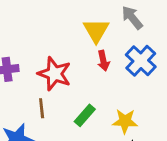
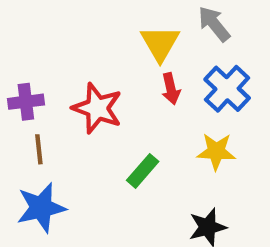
brown line: (42, 108) -> (39, 149), moved
yellow star: (125, 121) -> (216, 151), moved

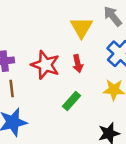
red arrow: (171, 89) -> (78, 64), moved

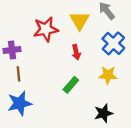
red star: (45, 65) -> (46, 29), moved, turned -30

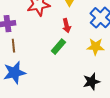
green rectangle: (71, 85) -> (58, 47), moved

